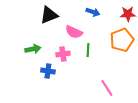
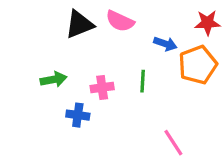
blue arrow: (93, 12) -> (165, 44), moved
pink semicircle: (74, 32) -> (120, 21), moved

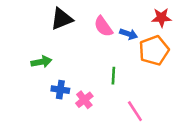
pink semicircle: (120, 21) -> (103, 26), moved, turned 30
green line: (143, 81) -> (113, 76), moved
pink cross: (102, 88) -> (84, 100), moved, turned -30

